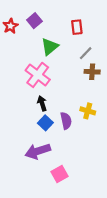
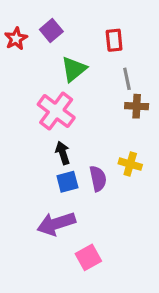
gray line: (86, 53) -> (127, 79), turned -56
blue square: (45, 123) -> (67, 182), turned 32

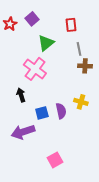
black arrow: (63, 153) -> (21, 95), moved
purple arrow: (56, 224) -> (23, 132), moved

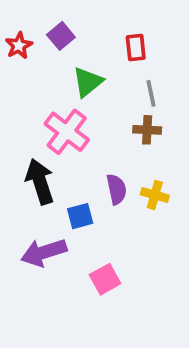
brown cross: (85, 66) -> (147, 130), moved
black arrow: (21, 95) -> (40, 182), size x1.6
purple semicircle: (61, 111) -> (117, 189), moved
pink square: (55, 160) -> (105, 279), moved

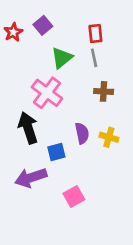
gray line: (151, 93) -> (94, 58), moved

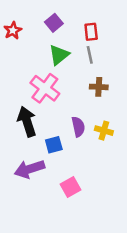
purple square: (43, 25) -> (54, 23), moved

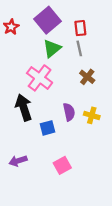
purple square: (54, 23) -> (47, 20), size x1.6
brown cross: (99, 87) -> (87, 77), turned 35
purple arrow: (30, 169) -> (18, 161), moved, size x0.7

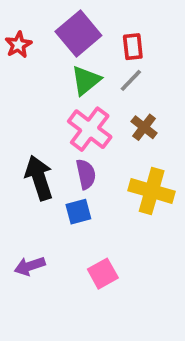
gray line: (79, 48) -> (131, 80), turned 56
pink cross: (40, 78) -> (90, 129), moved
purple semicircle: (69, 112) -> (86, 174), moved
yellow cross: (92, 115) -> (152, 191), size x1.6

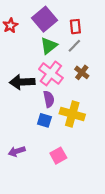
black arrow: (39, 178) -> (22, 82), moved, turned -75
yellow cross: (152, 191) -> (72, 114), moved
blue square: (78, 212) -> (44, 120), turned 32

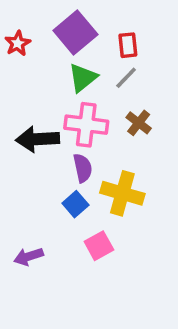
pink cross: (51, 73) -> (86, 125), turned -30
blue square: (44, 120) -> (75, 204), turned 32
pink square: (58, 156) -> (99, 246), moved

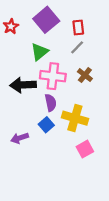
green triangle: (83, 78) -> (40, 52), moved
pink square: (99, 246) -> (85, 149), moved
purple arrow: (28, 257) -> (20, 138), moved

